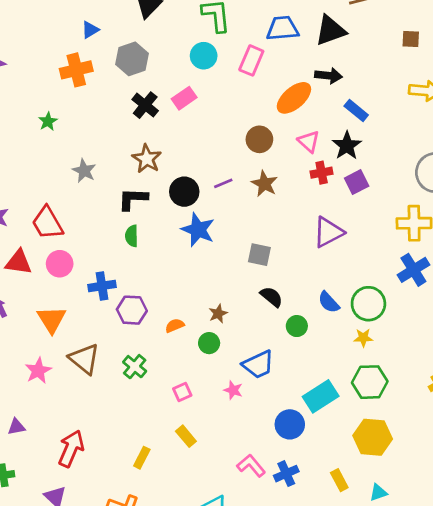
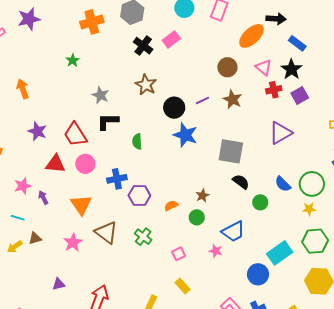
black L-shape: (133, 199) -> (108, 122), moved
gray square: (259, 255) -> (231, 151), size x1.5

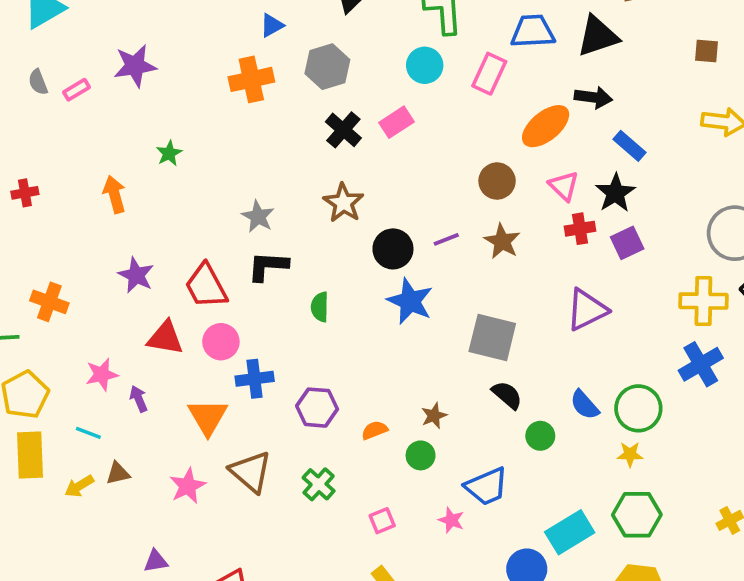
green star: (73, 60) -> (169, 153), moved
blue cross: (117, 179) -> (255, 379), moved

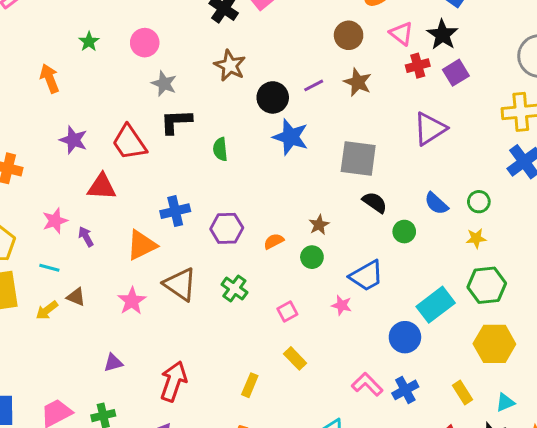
pink circle: (221, 342) -> (145, 43), moved
green circle: (638, 408) -> (479, 202), size x0.6
orange triangle: (208, 417) -> (142, 245), turned 40
brown triangle: (118, 473) -> (76, 297), turned 42

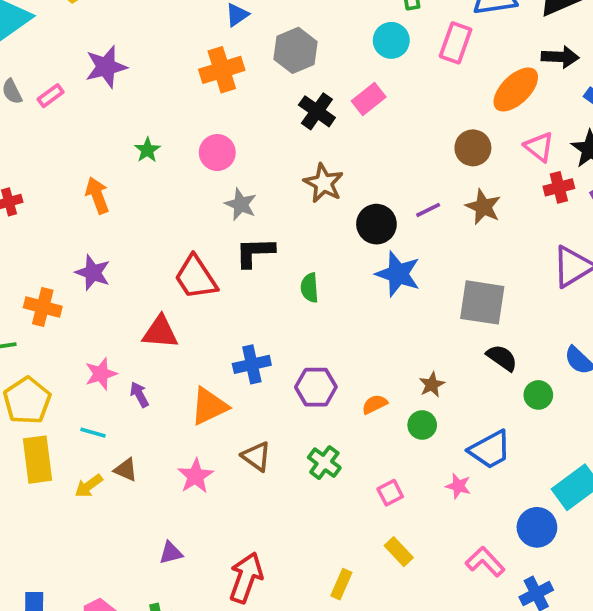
purple star: (73, 140) -> (93, 273), moved
brown triangle: (180, 284) -> (256, 456), size x0.7
pink L-shape: (367, 384) -> (485, 562), moved

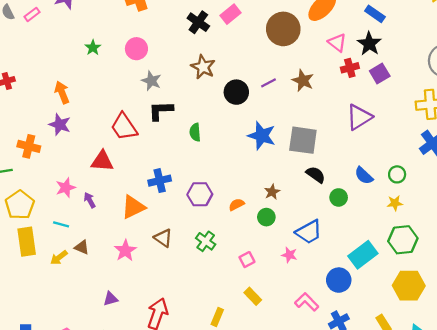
brown circle: (473, 148) -> (283, 29), moved, size x1.5
orange arrow: (97, 195) -> (62, 92), moved
blue star: (398, 274) -> (262, 136), moved

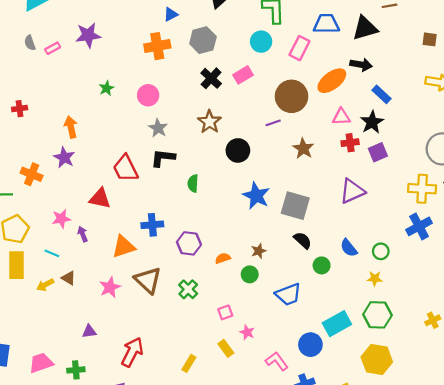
pink triangle: (337, 43) -> (341, 117), turned -48
purple line: (268, 83) -> (273, 123), moved
brown triangle: (163, 238) -> (148, 280), size x1.5
pink star: (289, 255) -> (247, 332), moved

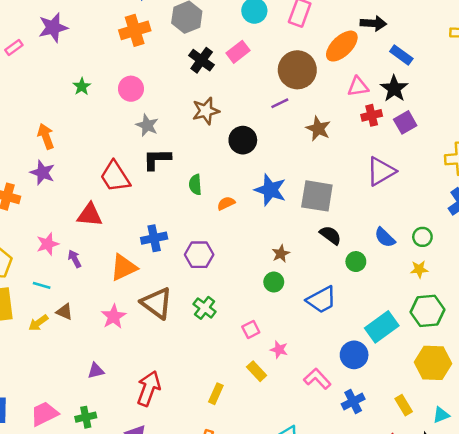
brown star: (209, 122) -> (206, 111), turned 30
orange semicircle: (223, 258) -> (226, 203), moved

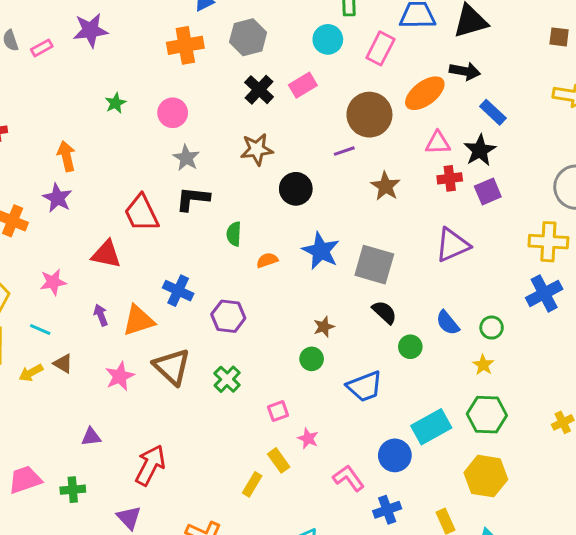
blue cross: (154, 238) -> (178, 291), turned 30
purple arrow: (75, 259) -> (101, 315), moved
yellow star: (419, 269) -> (483, 365), turned 30
yellow rectangle: (216, 394) -> (252, 484), moved

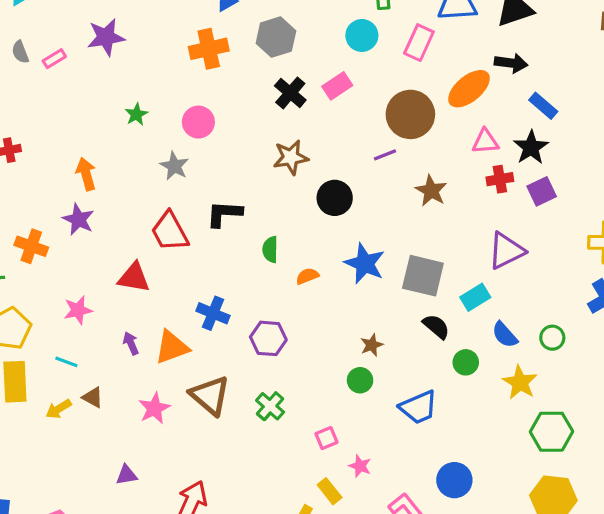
gray star: (186, 158) -> (174, 166), moved
yellow star: (483, 365) -> (520, 382), moved, size x1.5
cyan rectangle: (431, 427) -> (475, 297), moved, size x0.7

